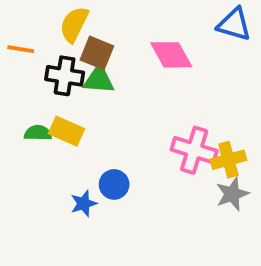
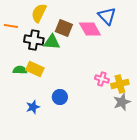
blue triangle: (234, 24) -> (107, 16), moved, turned 30
brown square: (97, 53) -> (64, 28), moved
pink cross: (194, 150) -> (102, 79), size x0.6
blue star: (84, 204) -> (33, 107), moved

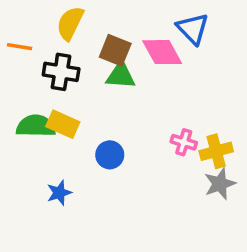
green triangle: (52, 42) -> (121, 75), moved
green semicircle: (20, 70) -> (36, 126), size x1.5
blue circle: (60, 97) -> (110, 155), moved

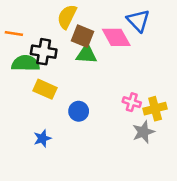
yellow semicircle: (70, 23) -> (67, 17), moved
green semicircle: (36, 126) -> (26, 63), moved
gray star: (220, 184) -> (143, 132), moved

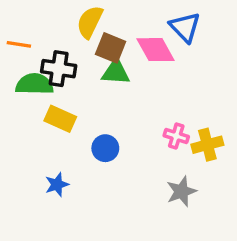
gray star: (143, 132) -> (181, 191), moved

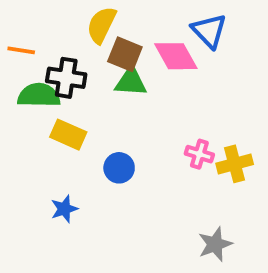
gray star: (181, 191) -> (215, 244), moved

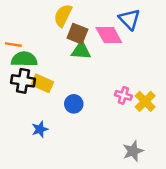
orange line: (21, 50) -> (13, 45), moved
black cross: (66, 78) -> (23, 81), moved
yellow cross: (235, 164) -> (145, 101), turned -30

